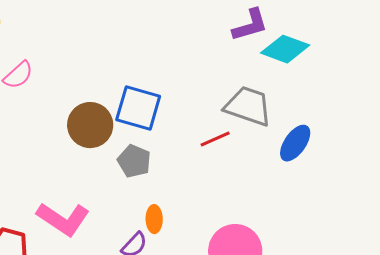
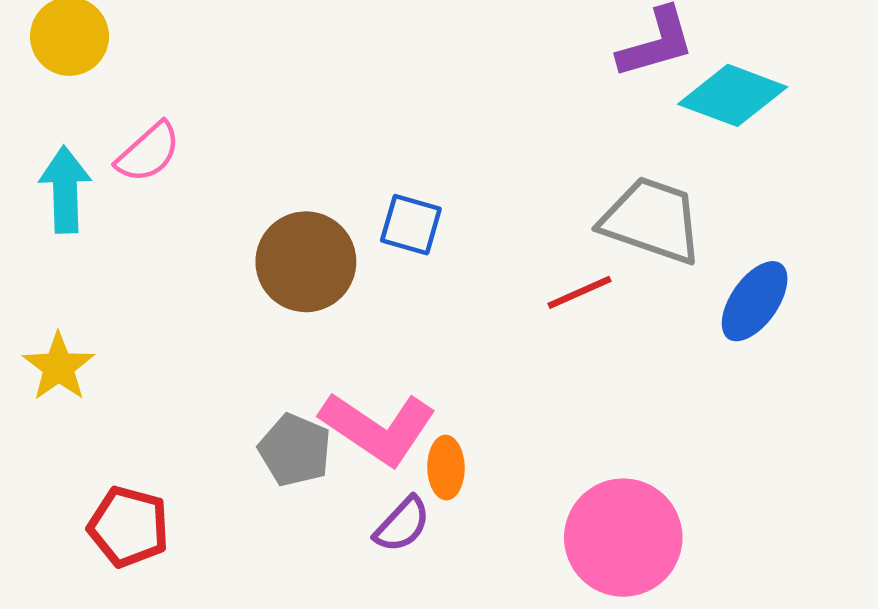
blue square: (138, 108) -> (411, 225), size x0.6
gray pentagon: (134, 161) -> (295, 450), moved
pink L-shape: (63, 219) -> (378, 428), moved

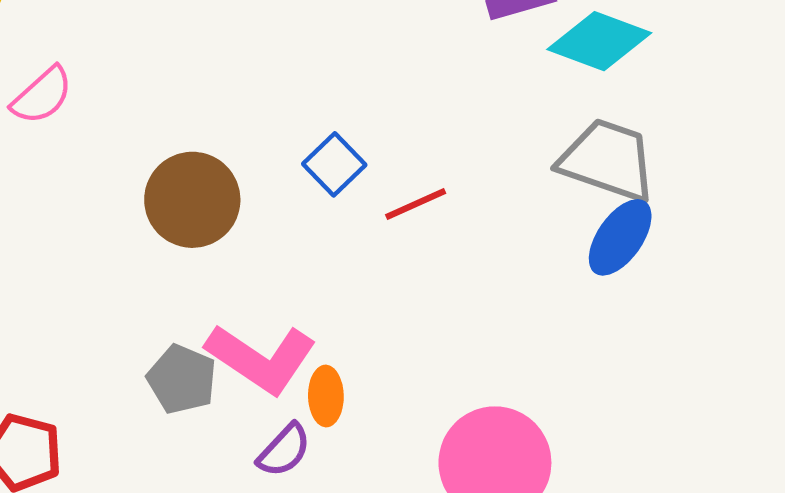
gray trapezoid: (652, 220) -> (608, 160), moved
blue square: (411, 225) -> (334, 164), moved, turned 30
red line: (579, 292) -> (416, 204), moved

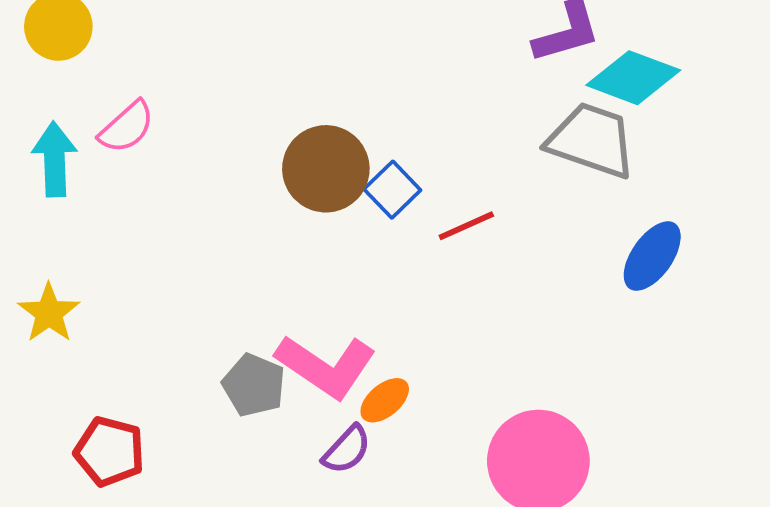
gray trapezoid: (608, 160) -> (592, 140), moved
brown circle: (192, 200) -> (326, 169), moved
orange ellipse: (326, 396) -> (385, 400), turned 51

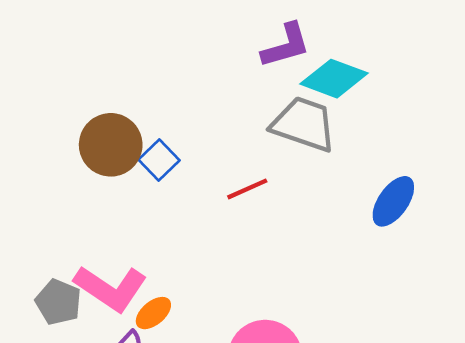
red line: (466, 226) -> (247, 189), moved
blue ellipse: (652, 256) -> (393, 201), moved

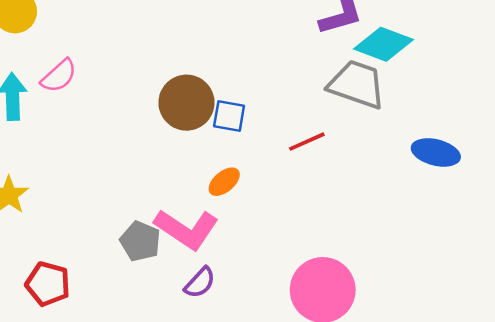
blue square: (159, 160) -> (229, 116), turned -36
blue ellipse: (393, 201) -> (436, 152), turned 69
orange ellipse: (153, 313) -> (224, 182), moved

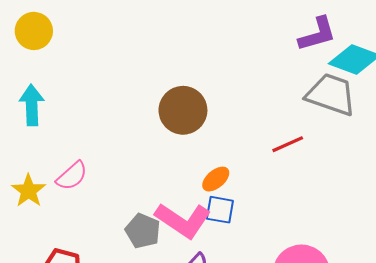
pink semicircle: (59, 76) -> (72, 176), moved
blue square: (229, 116) -> (220, 210), moved

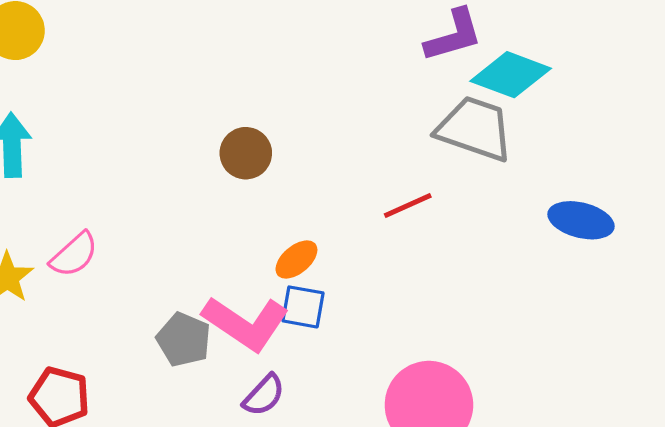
brown circle: (183, 110) -> (246, 153), size x0.7

